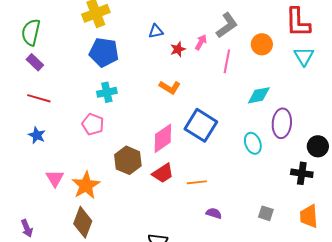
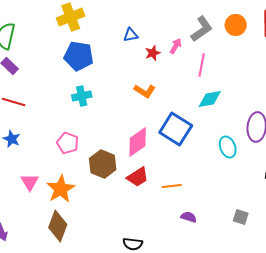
orange circle: (262, 44) -> (236, 25), moved
cyan diamond: (259, 95) -> (210, 99), moved
pink pentagon: (93, 124) -> (68, 143), moved

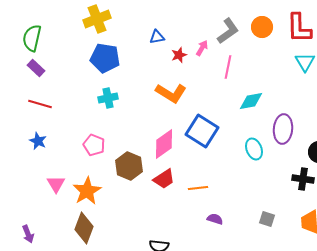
orange L-shape: (145, 91) -> (171, 93), size x1.4
cyan diamond: (210, 99) -> (251, 101), moved

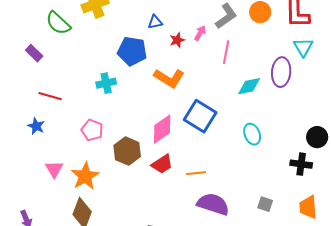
green semicircle: (32, 38) -> (58, 23), moved, turned -60
blue pentagon: (105, 58) -> (132, 51), moved
red line: (40, 104) -> (50, 96), moved
purple ellipse: (283, 129) -> (281, 72), moved
purple semicircle: (215, 219) -> (213, 204), size x2.0

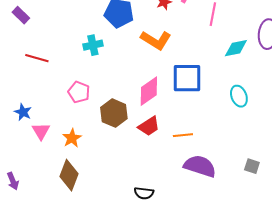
blue square: (200, 116) -> (187, 78), turned -32
blue star: (36, 126) -> (23, 112), moved
orange star: (85, 176) -> (72, 138), size x0.7

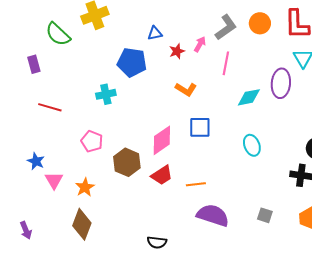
purple rectangle: (21, 15) -> (34, 64), turned 30
orange L-shape: (156, 40) -> (186, 89), moved, size x0.7
blue square: (187, 78) -> (200, 127), size x0.7

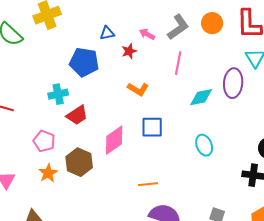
pink arrow: (200, 44) -> (147, 34), moved, turned -91
red trapezoid: (162, 175) -> (77, 115), moved
orange star: (85, 187) -> (48, 173), moved

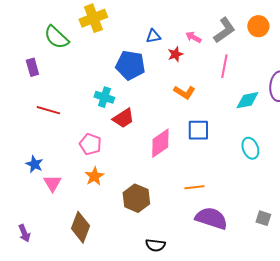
cyan cross: (58, 94) -> (104, 97), turned 30
brown hexagon: (79, 162) -> (136, 198), moved

